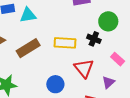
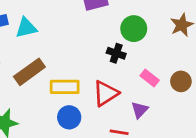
yellow rectangle: (65, 43) -> (65, 87), moved
red triangle: (84, 68) -> (106, 93), turned 40

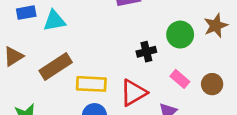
green circle: (134, 29) -> (180, 35), moved
black cross: (116, 53) -> (146, 52), turned -36

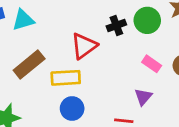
black cross: (146, 52) -> (116, 25), moved
red triangle: (133, 93) -> (84, 46), moved

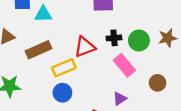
pink rectangle: (152, 64) -> (124, 65), moved, size x1.5
yellow rectangle: (66, 78) -> (64, 68), turned -35

